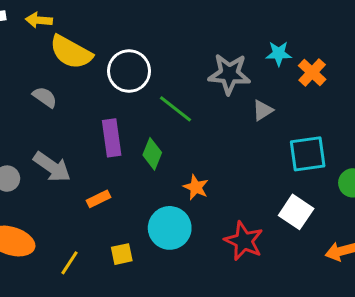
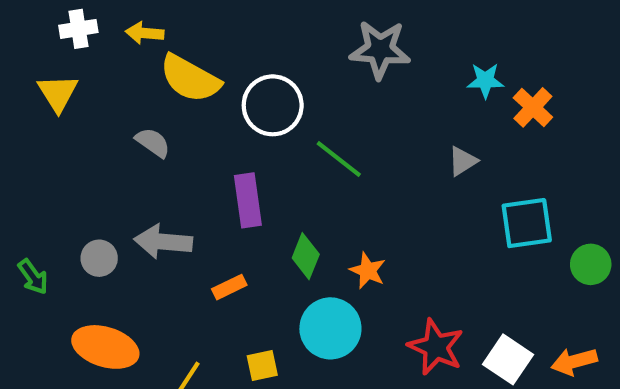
gray star: (229, 74) -> (380, 50), moved
green diamond: (152, 154) -> (306, 256), moved
gray arrow: (52, 167) -> (163, 242), turned 150
white square: (296, 212) -> (508, 359), moved

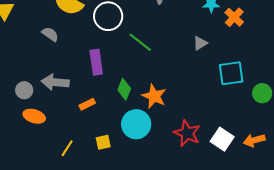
orange star: (368, 271) -> (154, 96), size x1.4
orange ellipse: (105, 347) -> (34, 116), moved, size x0.7

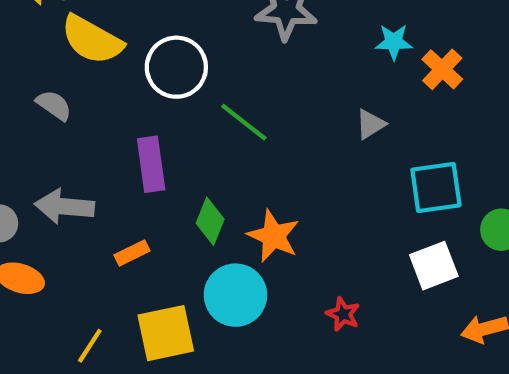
red star: (187, 133) -> (343, 314), size x0.6
white square: (222, 139) -> (434, 266), moved, turned 35
yellow square: (103, 142) -> (166, 333), size x1.8

